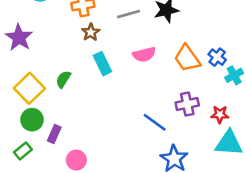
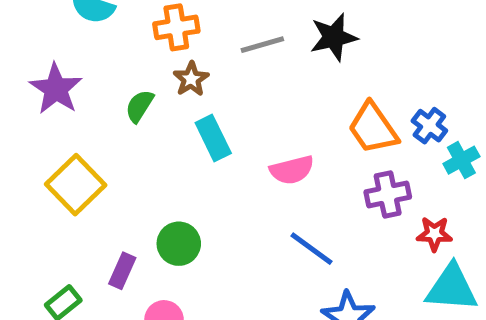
pink semicircle: (144, 54) -> (292, 170), moved
green semicircle: (63, 79) -> (139, 106), moved
purple cross: (187, 104) -> (388, 195), moved
green circle: (32, 120) -> (179, 244), moved

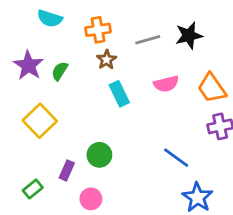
green semicircle: (139, 106) -> (60, 71), moved
pink semicircle: (292, 170) -> (166, 84), moved

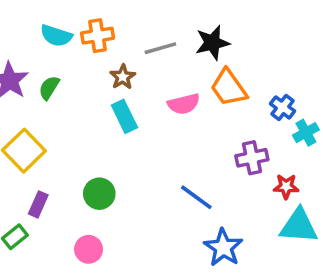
cyan semicircle: (50, 18) -> (56, 36), moved
brown star: (107, 60) -> (123, 77), moved
orange trapezoid: (212, 88) -> (229, 88), moved
purple rectangle: (67, 170) -> (38, 204), moved

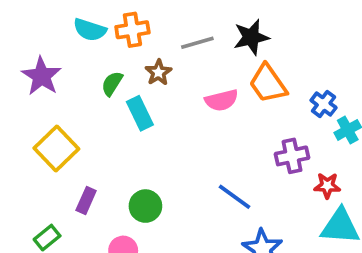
green semicircle: (49, 88) -> (112, 84), moved
cyan rectangle: (124, 116) -> (140, 113), moved
green circle: (99, 194) -> (145, 206), moved
purple rectangle: (38, 204) -> (86, 200), moved

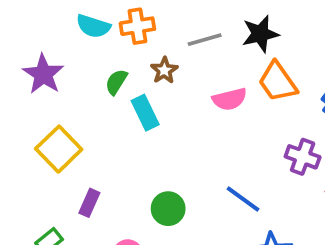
purple cross: (292, 156) -> (303, 157), turned 32
green circle: (145, 206) -> (168, 209), moved

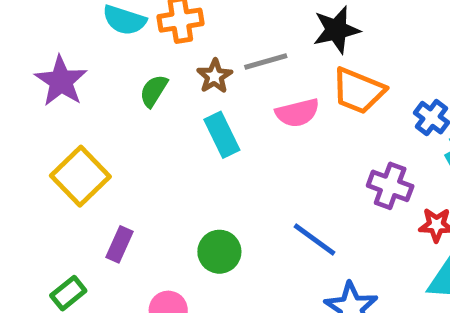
gray line: (205, 40) -> (266, 62), moved
orange trapezoid: (278, 82) -> (358, 91), turned -33
cyan rectangle: (145, 113) -> (222, 135), moved

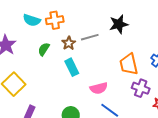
orange trapezoid: (358, 91) -> (129, 64), moved, turned 55
pink semicircle: (297, 113) -> (99, 88), moved

